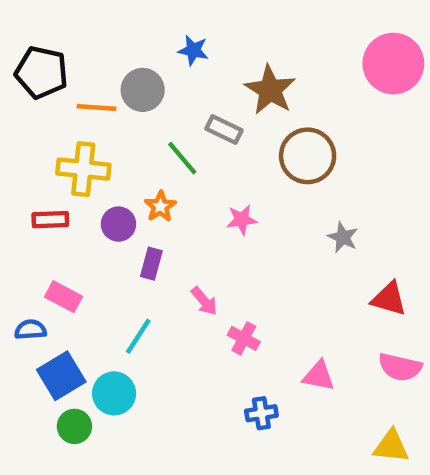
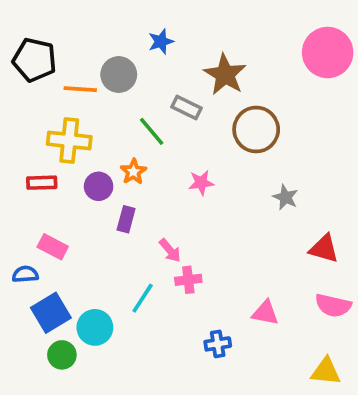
blue star: (193, 50) -> (161, 42), turned -30
cyan line: (138, 336) -> (143, 298), moved
pink cross: (244, 338) -> (188, 280), moved, turned -35

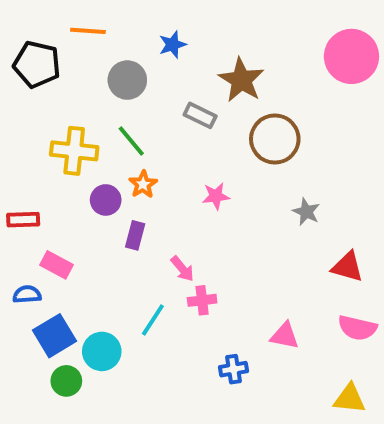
orange line: (80, 89) -> (88, 31), moved
green line: (152, 131) -> (131, 141), moved
red rectangle: (42, 183) -> (23, 220), moved

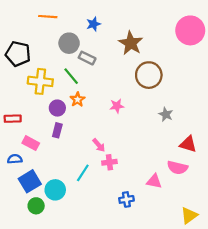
black pentagon: (37, 64) -> (18, 54), moved
gray rectangle: (200, 115) -> (87, 58), moved
purple rectangle: (135, 235) -> (57, 130), moved
pink semicircle: (357, 328) -> (177, 168), moved
yellow triangle: (350, 399) -> (189, 215), turned -42

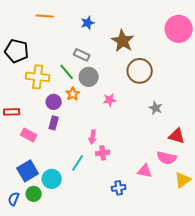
gray circle: (69, 43) -> (89, 77), moved
pink arrow: (99, 145) -> (93, 137), turned 48
blue semicircle: (15, 159) -> (14, 199), moved, turned -64
yellow triangle: (189, 215) -> (183, 180), moved

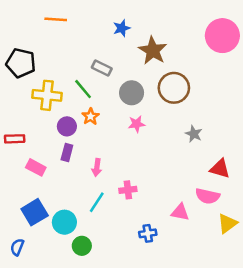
blue star: (88, 23) -> (122, 28), moved
gray circle: (89, 77) -> (132, 93), moved
pink arrow: (93, 137) -> (97, 167), moved
green circle: (34, 194) -> (82, 246), moved

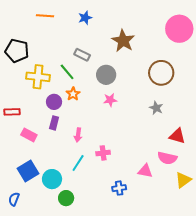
blue star: (122, 28) -> (85, 18), moved
brown circle: (174, 88) -> (161, 73), moved

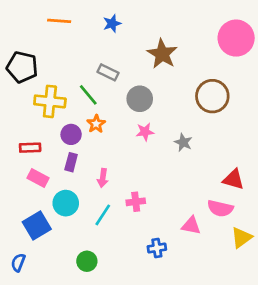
gray star: (156, 108) -> (183, 142), moved
red rectangle: (12, 112) -> (30, 148), moved
cyan circle: (52, 179) -> (66, 203), moved

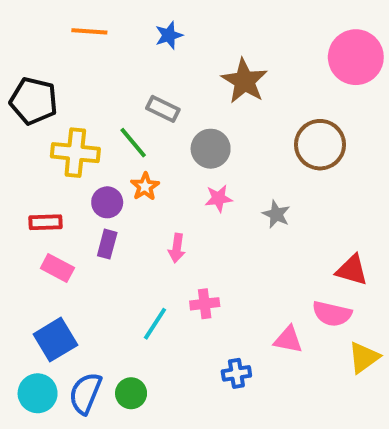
pink arrow: (103, 178) -> (177, 248), moved
cyan circle: (66, 203) -> (38, 393), moved
blue semicircle: (18, 263) -> (85, 393), moved, size x1.5

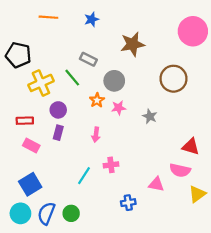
brown star: (244, 81) -> (133, 44), turned 30
yellow cross: (75, 153) -> (41, 83), turned -30
orange star: (145, 186) -> (97, 100), moved

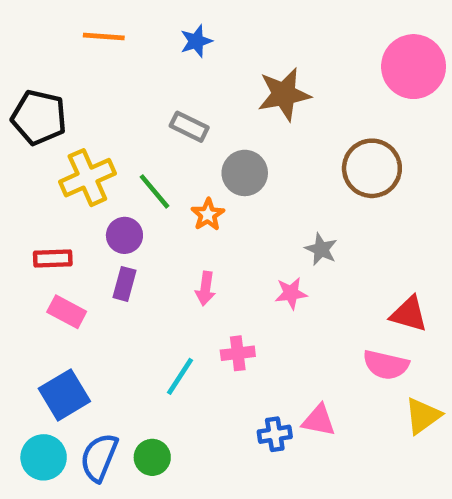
green line: (72, 78) -> (155, 191), moved
pink star: (119, 108) -> (291, 293), moved
pink triangle: (156, 184) -> (319, 420), moved

